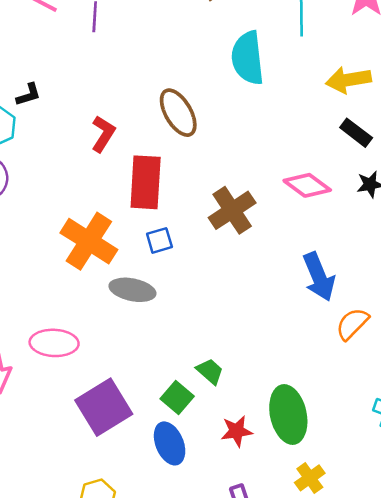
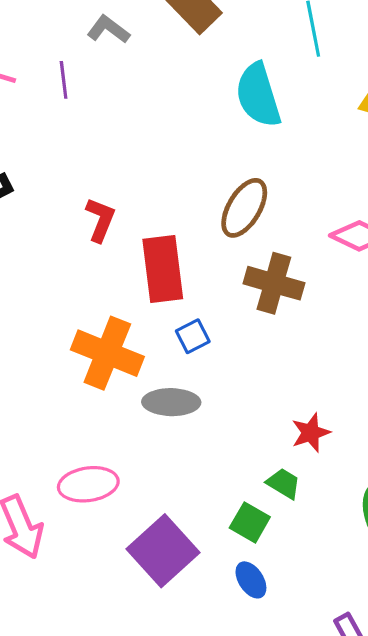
brown ellipse: (178, 113) -> (244, 208), moved, turned 72
brown cross: (232, 210) -> (274, 283), turned -30
red star: (237, 431) -> (311, 433), moved
blue ellipse: (170, 443) -> (251, 580), size x0.7

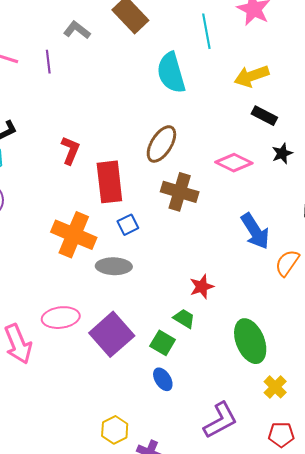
purple square: (163, 551) -> (112, 334), moved

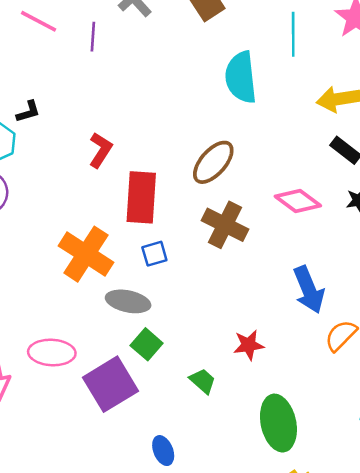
red star: (202, 287) -> (249, 345), moved
green square: (163, 343) -> (147, 344), moved

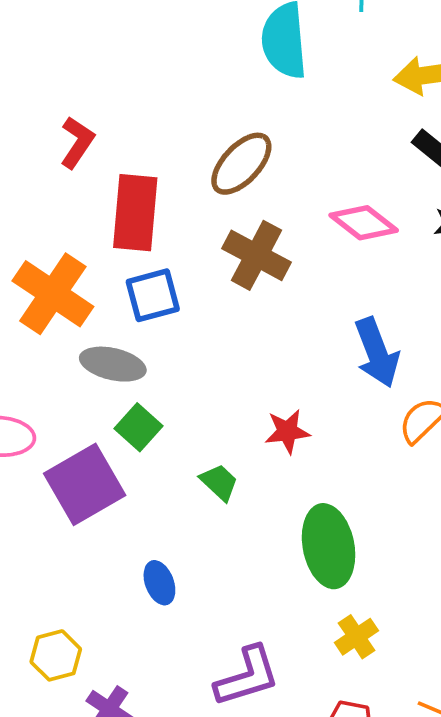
blue square: (154, 254) -> (153, 295), size x1.4

